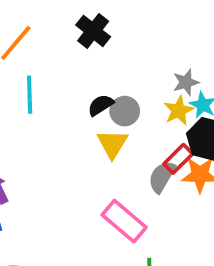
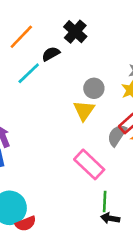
cyan line: (30, 95) -> (29, 73), turned 45
black semicircle: (101, 105) -> (51, 54), moved

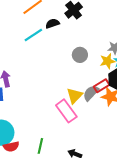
yellow triangle: (84, 110) -> (75, 96), moved
green line: (105, 202) -> (40, 146), moved

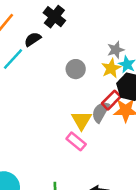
pink rectangle: (66, 111) -> (76, 141), size x0.7

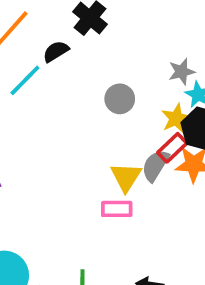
yellow star: (111, 68) -> (176, 118), moved
pink rectangle: (76, 141) -> (117, 209), turned -42

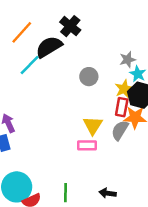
black semicircle: (56, 51) -> (49, 47), size x1.6
red rectangle: (172, 148) -> (122, 107), turned -36
gray semicircle: (155, 165) -> (120, 130), moved

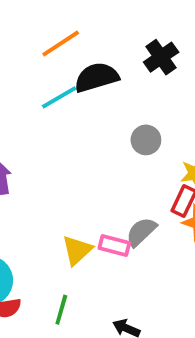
black cross: (70, 26) -> (161, 57), moved
yellow triangle: (93, 125) -> (77, 250), moved
gray semicircle: (120, 130) -> (141, 232), moved

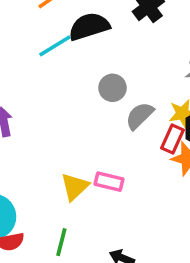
gray circle: (146, 140) -> (112, 88), moved
gray semicircle: (141, 232) -> (140, 116), moved

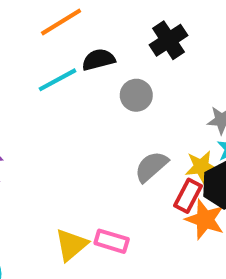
black semicircle: (89, 27) -> (98, 60), size x0.7
gray circle: (112, 88) -> (136, 95), moved

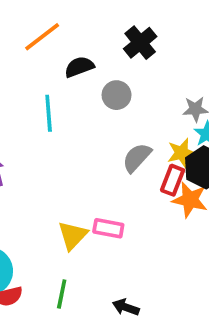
cyan line: (58, 80) -> (49, 113), moved, turned -60

